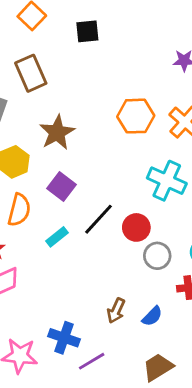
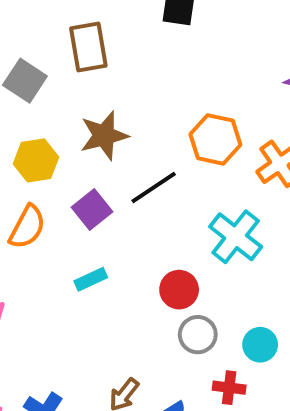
black line: (98, 219) -> (154, 187), moved
cyan rectangle: (57, 237) -> (91, 279), moved

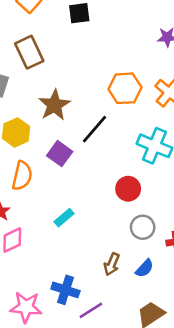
cyan rectangle: (91, 279) -> (64, 218), moved
gray circle: (198, 335) -> (143, 227), moved

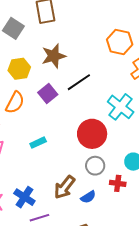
orange hexagon: (125, 88) -> (120, 42), moved
red circle: (128, 189) -> (92, 134), size x1.5
brown arrow: (112, 264) -> (64, 187), size x1.4

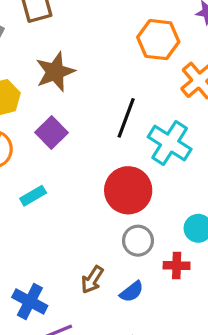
black line: (79, 82) -> (126, 118), moved, turned -30
cyan rectangle: (38, 143) -> (33, 196), moved
brown arrow: (64, 187) -> (92, 280), size x0.7

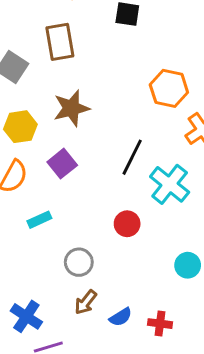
red circle: (128, 190) -> (127, 224), size x0.6
gray circle: (138, 241) -> (79, 262), moved
red cross: (177, 266) -> (160, 324), moved

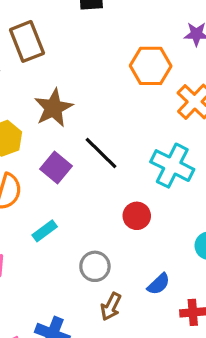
black line: (132, 157) -> (101, 153), moved, turned -60
blue semicircle: (121, 317) -> (159, 284), moved

